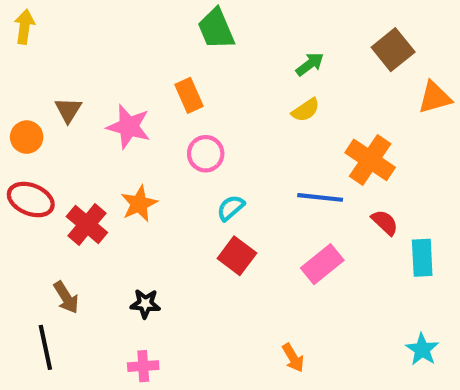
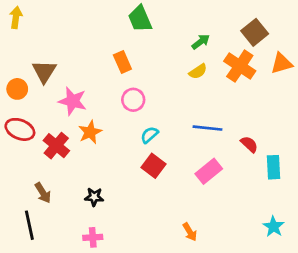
brown triangle: (68, 110) -> (44, 71), size x1.4
pink star: (129, 127) -> (73, 101), moved
orange cross: (370, 160) -> (240, 66), moved

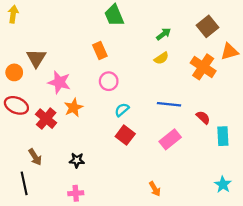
orange cross: (240, 66) -> (203, 67), moved

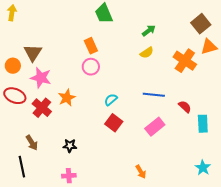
brown square: (207, 26) -> (201, 24), moved
pink circle: (109, 81) -> (91, 67), moved
pink star: (59, 82) -> (41, 78), moved

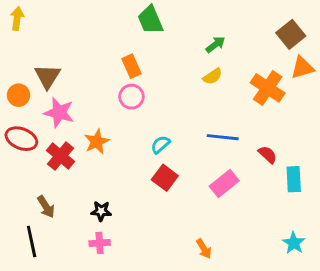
pink cross: (69, 176) -> (100, 243), moved

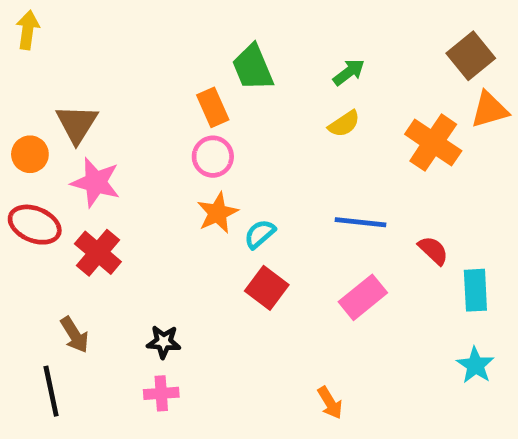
green trapezoid: (150, 20) -> (253, 68), moved
orange star: (97, 142) -> (218, 213), moved
cyan star: (294, 243) -> (475, 365), moved

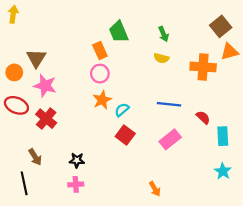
green arrow: (349, 72) -> (164, 34), turned 104
yellow semicircle: (344, 124) -> (161, 58), turned 48
orange cross: (433, 143) -> (203, 67), turned -30

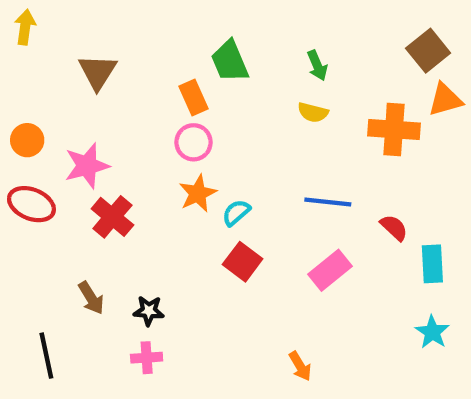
brown triangle: (36, 58) -> (98, 72), moved
pink star: (45, 86) -> (87, 166), turned -30
red cross: (46, 119) -> (112, 217), moved
brown arrow: (35, 157) -> (91, 298), moved

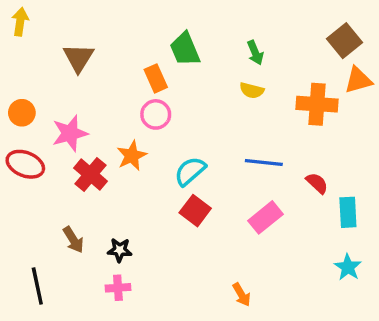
orange star: (198, 193) -> (132, 156), moved
cyan semicircle: (236, 213) -> (190, 171), size x1.4

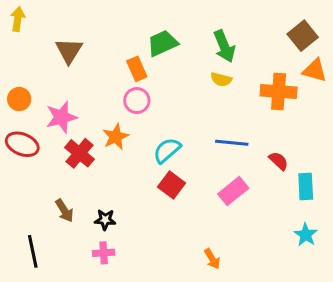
green trapezoid: (185, 49) -> (162, 43), turned 88
green arrow: (255, 53) -> (224, 46), size x1.5
orange triangle: (358, 80) -> (315, 70), turned 32

